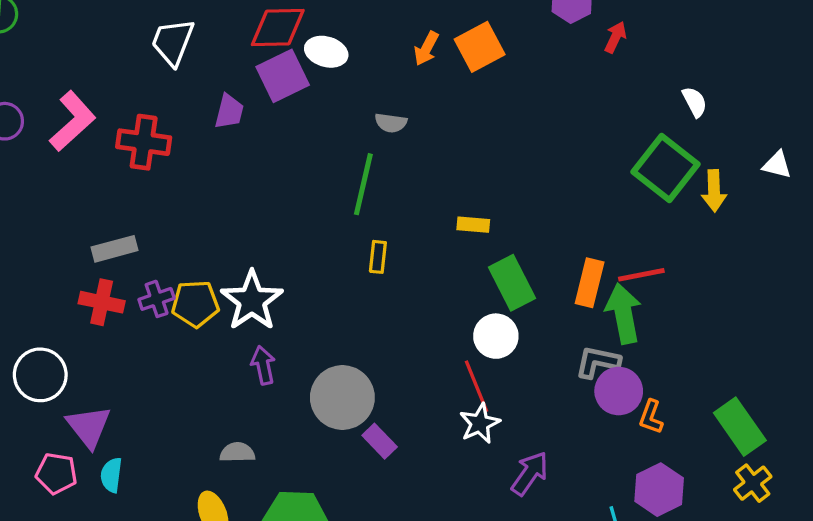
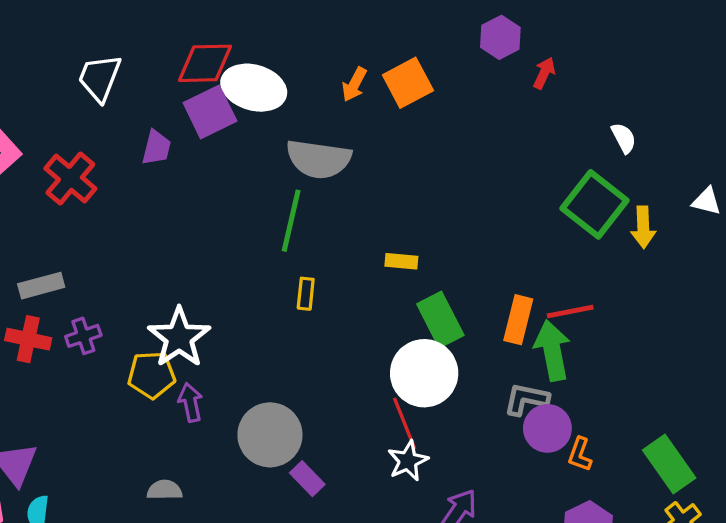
white ellipse: (326, 52) -> (254, 88), size x1.5
gray semicircle: (391, 123) -> (319, 159), size x2.0
red cross: (144, 142) -> (70, 178), turned 32
yellow pentagon: (195, 304) -> (152, 375), moved
white circle: (496, 336) -> (424, 373), size x1.5

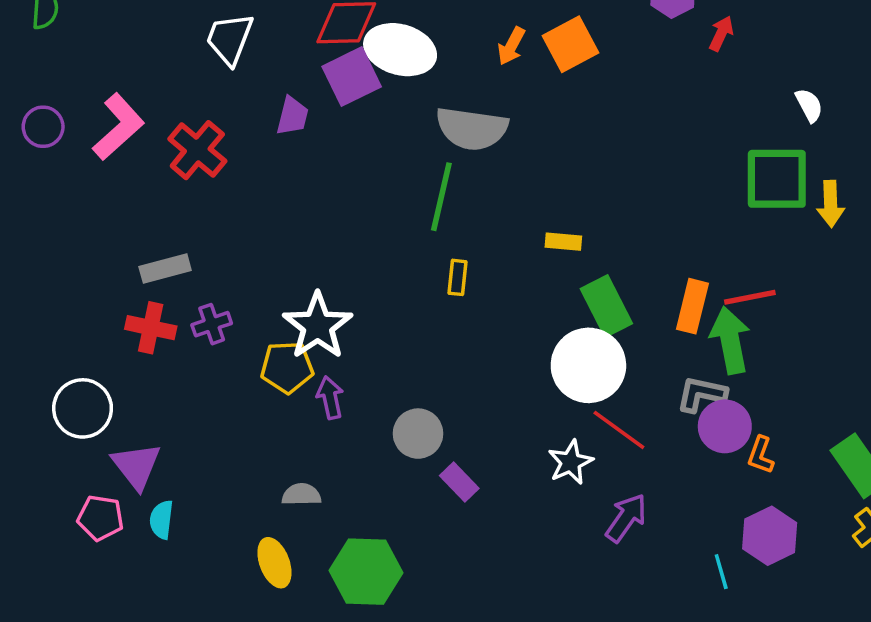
green square: (594, 204) -> (777, 179), turned -38
red line: (405, 424) -> (619, 430), moved, turned -32
gray circle: (270, 435) -> (418, 434), size x0.7

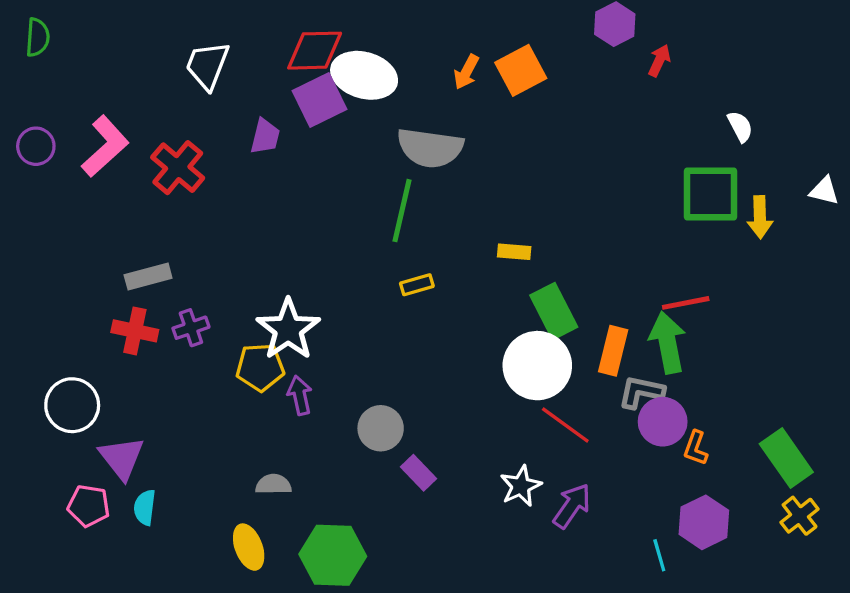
yellow rectangle: (457, 277) -> (417, 285), turned 68
orange rectangle: (692, 306) -> (613, 351), moved
white star: (570, 462) -> (521, 486), moved

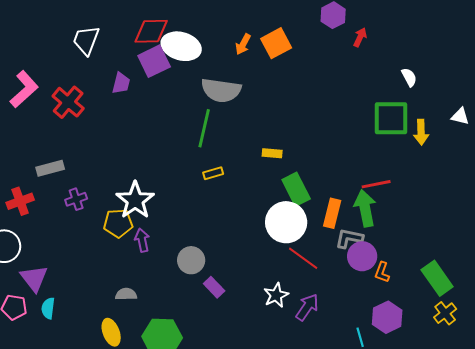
red cross: (135, 331) -> (20, 201), moved, turned -32

